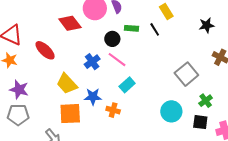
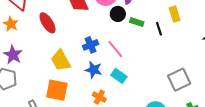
black circle: (112, 39) -> (118, 14), moved
cyan rectangle: (127, 85) -> (119, 76), turned 63
blue star: (93, 97) -> (94, 70), moved

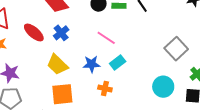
blue cross: (90, 45) -> (61, 33), moved
cyan rectangle: (119, 76) -> (118, 63), turned -56

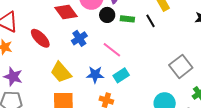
blue cross: (61, 33) -> (79, 38), moved

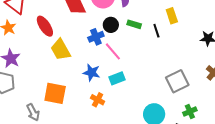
black circle: (107, 15) -> (111, 25), moved
blue cross: (79, 38) -> (96, 37), moved
yellow trapezoid: (61, 72) -> (61, 50), moved

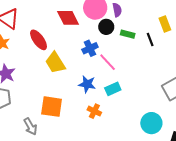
black circle: (111, 25) -> (106, 27), moved

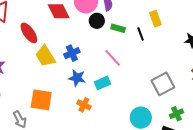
blue cross: (90, 48) -> (72, 53), moved
pink line: (108, 62) -> (113, 58), moved

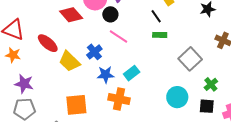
green rectangle: (118, 28) -> (160, 35), moved
pink line: (113, 58) -> (118, 37), moved
orange cross: (84, 105) -> (119, 99), size x1.5

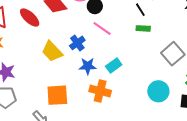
red ellipse: (48, 43) -> (30, 18), moved

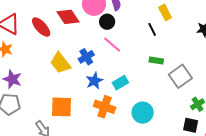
green rectangle: (143, 28) -> (156, 60), moved
blue star: (88, 66) -> (94, 81), turned -30
cyan circle: (158, 91) -> (143, 113), moved

